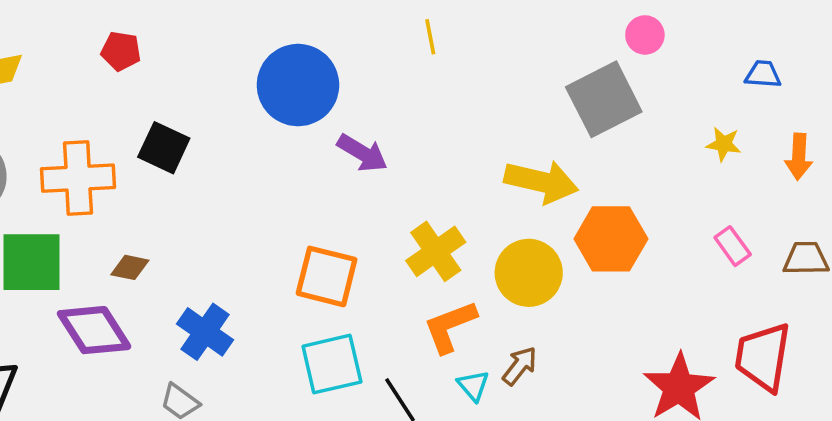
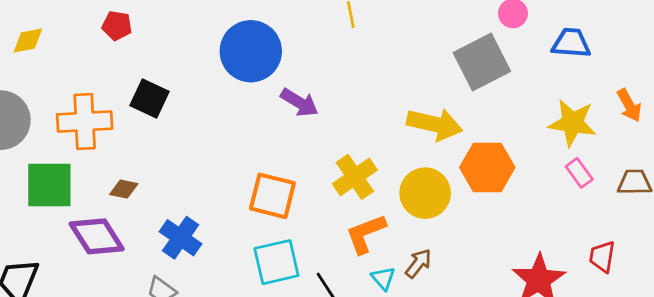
blue trapezoid: (763, 74) -> (571, 43), moved, size x1.4
yellow star: (724, 144) -> (572, 123), moved, size x1.8
orange arrow: (799, 157) -> (629, 105), turned -32
red trapezoid: (763, 357) -> (602, 257), size x0.6

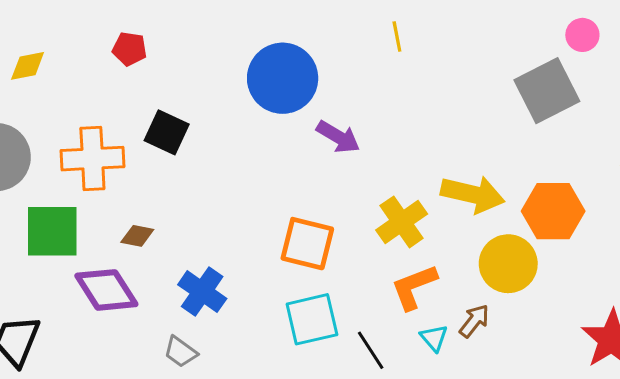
yellow arrow: (435, 124) -> (473, 194), moved
yellow circle: (425, 193) -> (508, 264), moved

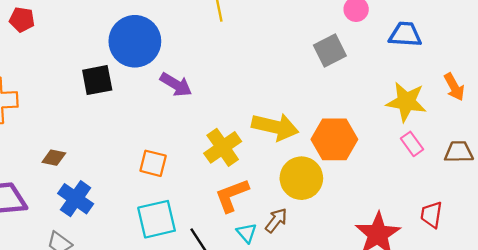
gray square: (547, 91) -> (330, 50), size x0.7
black square: (167, 132) -> (97, 80), moved, turned -36
brown diamond: (137, 236) -> (54, 158), moved
orange square: (307, 244) -> (153, 163), size x0.7

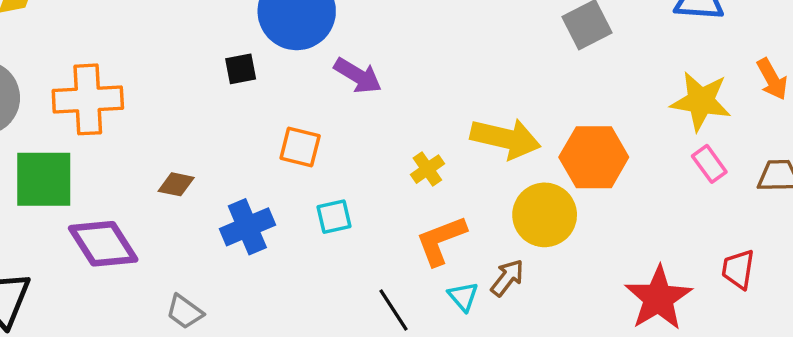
black square: (97, 80) -> (241, 69), size x0.7
yellow cross: (223, 147) -> (427, 169), size x0.6
orange square: (153, 163) -> (300, 147), moved
blue cross: (76, 199) -> (247, 227), moved, turned 32
cyan square: (157, 219) -> (334, 217), moved, size x0.6

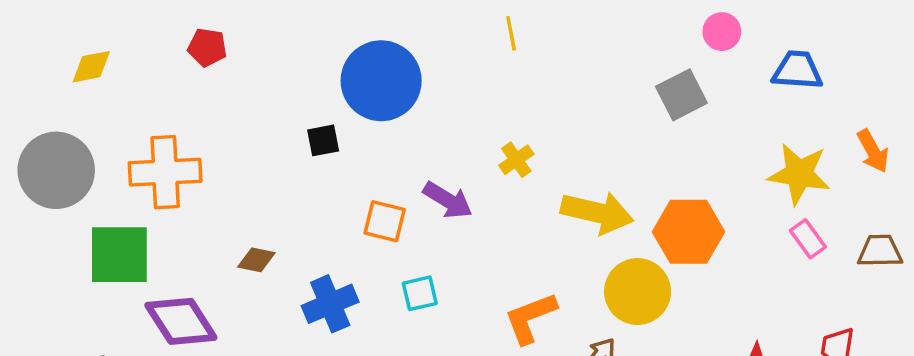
purple arrow: (358, 76) -> (448, 200), moved
yellow cross: (427, 169) -> (516, 160), moved

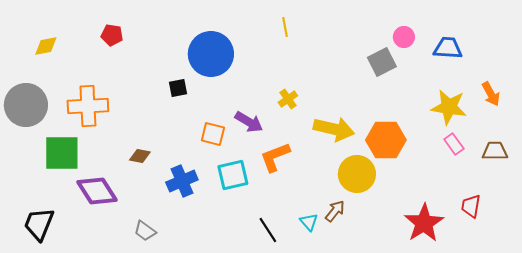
pink circle: (722, 32) -> (404, 37), moved
cyan square: (420, 293) -> (233, 175), size x1.5
orange L-shape: (530, 318) -> (275, 157), moved

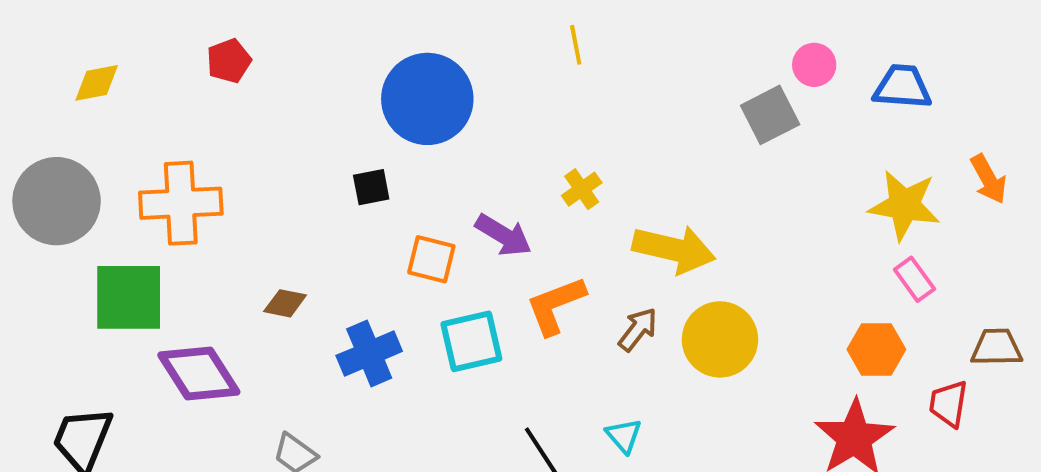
red pentagon: (112, 35) -> (229, 61), turned -30
black square: (178, 88) -> (371, 187), moved
orange hexagon: (386, 140) -> (876, 349), moved, size x0.7
brown trapezoid: (495, 151) -> (997, 347), moved
brown arrow: (335, 211) -> (638, 329), moved

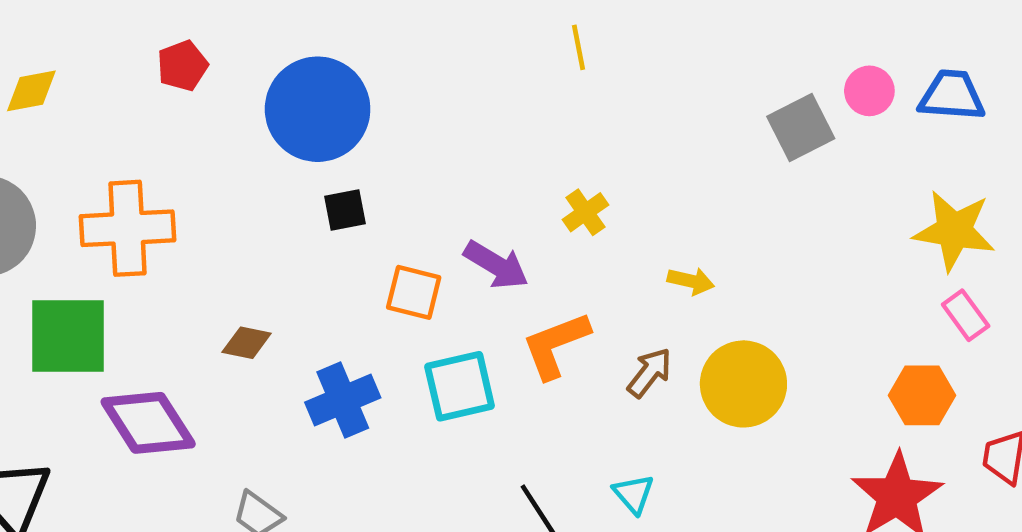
pink circle: (814, 65) -> (869, 91), moved
blue circle: (427, 99) -> (318, 109), moved
yellow arrow: (674, 249) -> (691, 281), size x0.5

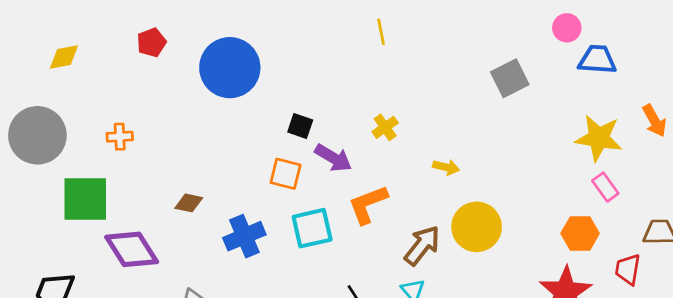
pink circle: (869, 91) -> (567, 28), moved
black square: (345, 210) -> (300, 126), moved, turned 30
orange cross: (128, 228) -> (120, 137), size x0.5
brown arrow: (650, 373) -> (422, 245), moved, size x1.4

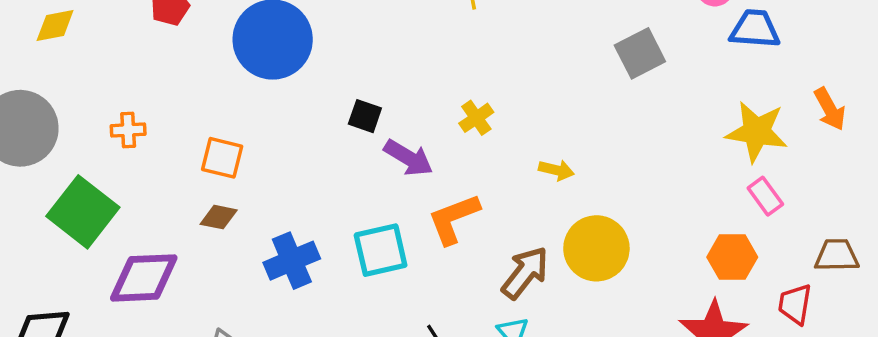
orange square: (286, 174) -> (222, 158), moved
green square: (85, 199) -> (83, 212), turned 38
purple diamond: (132, 249) -> (144, 278), turned -60

